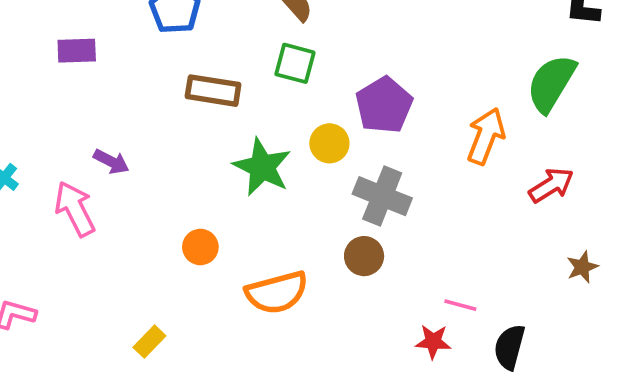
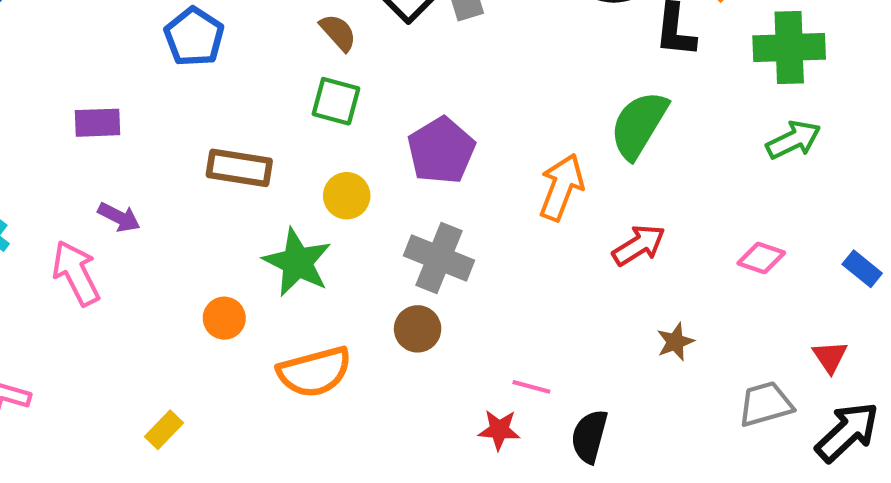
purple rectangle: (77, 51) -> (98, 123), moved
brown rectangle: (213, 91) -> (239, 168), moved
yellow circle: (329, 143) -> (347, 196), moved
green star: (262, 167) -> (297, 262), moved

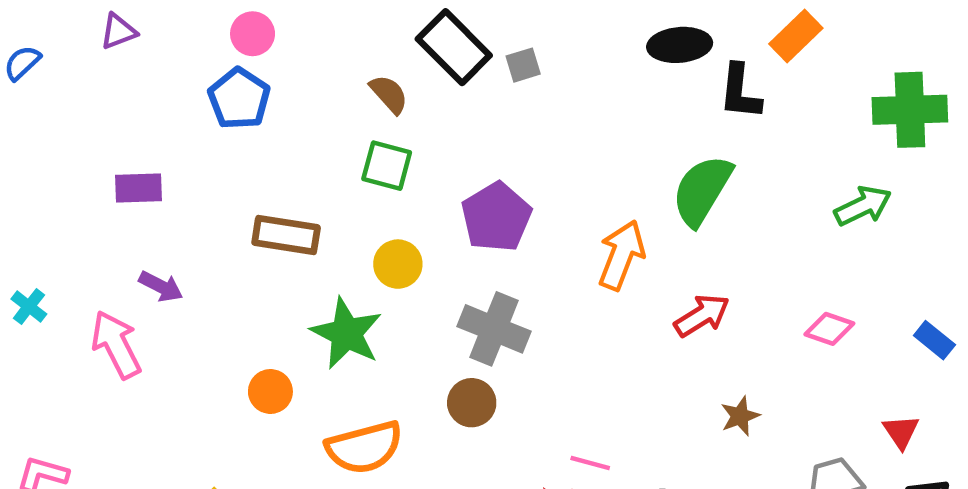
green cross: (789, 47) -> (910, 110), moved

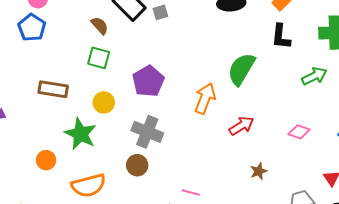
black L-shape: (740, 92) -> (281, 37), moved

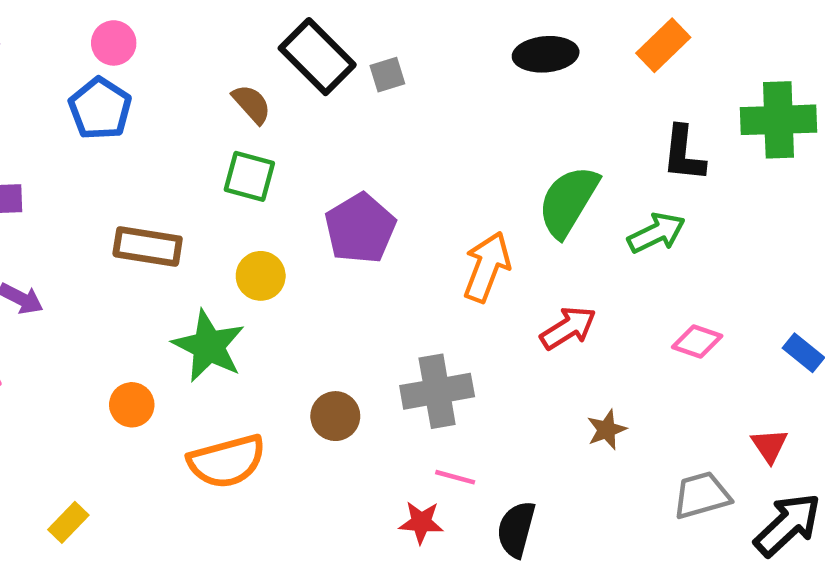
black L-shape: (281, 37) -> (684, 154), moved
green arrow: (314, 76) -> (656, 233), moved
gray cross: (147, 132) -> (437, 391), moved, turned -32

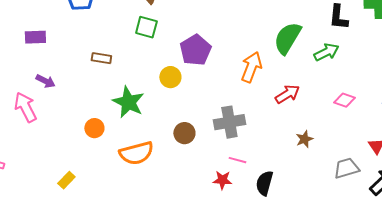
brown rectangle: (148, 246) -> (101, 58), size x0.7
yellow circle: (261, 276) -> (170, 77), moved

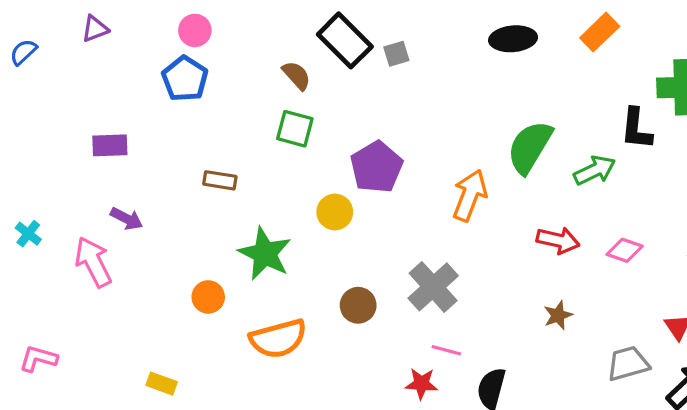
black L-shape: (338, 17) -> (636, 129), moved
red arrow: (287, 94) -> (558, 240), moved, turned 45
gray cross: (229, 122) -> (433, 287), turned -32
yellow rectangle: (66, 180) -> (162, 384), turned 66

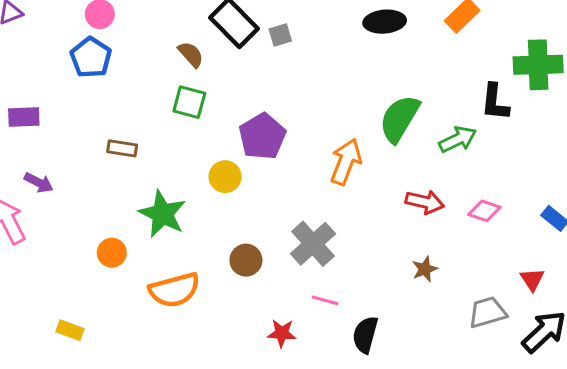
red star: (421, 384) -> (282, 333), moved

